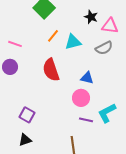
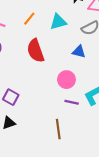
orange line: (53, 36) -> (29, 19), moved
blue triangle: (87, 78) -> (79, 52), moved

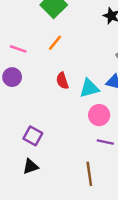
cyan triangle: (58, 22) -> (89, 88), moved
red semicircle: (36, 51) -> (62, 81), size x0.6

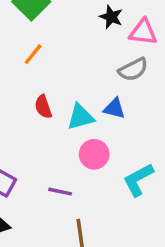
purple line: (105, 142) -> (60, 192), moved

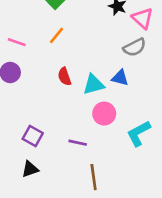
pink triangle: (143, 32) -> (143, 18), turned 35

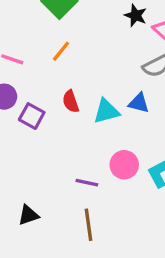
pink circle: (104, 114) -> (124, 165), moved
purple square: (33, 136) -> (32, 116), moved
brown line: (94, 177) -> (89, 225), moved

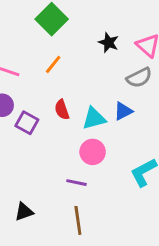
black star: (136, 15) -> (109, 43), moved
blue triangle: (139, 103) -> (123, 111), turned -42
pink circle: (124, 165) -> (93, 152), moved

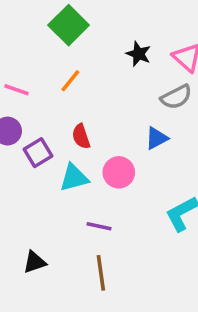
cyan triangle: (94, 118) -> (74, 178), moved
purple square: (27, 123) -> (38, 153), turned 30
pink circle: (93, 152) -> (119, 172), moved

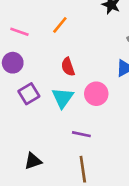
purple square: (38, 153) -> (29, 94), moved
cyan triangle: (74, 178) -> (63, 98), turned -40

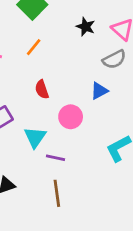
cyan triangle: (63, 98) -> (35, 137), moved

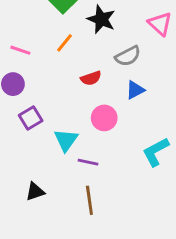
black star: (86, 27) -> (101, 19), moved, size x1.4
gray semicircle: (114, 59) -> (128, 56), moved
red semicircle: (42, 89) -> (91, 78), moved, turned -90

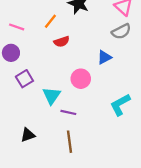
gray semicircle: (128, 56) -> (121, 31), moved
red semicircle: (91, 78) -> (62, 42), moved

